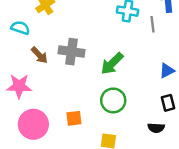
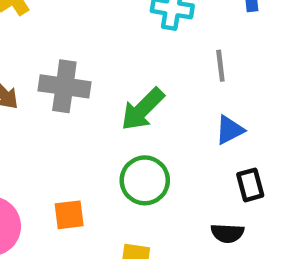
gray line: (153, 24) -> (220, 66), moved
blue triangle: (167, 71) -> (230, 130), moved

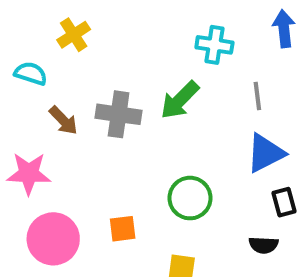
green arrow: (142, 109) -> (180, 100), moved
blue triangle: (230, 130) -> (266, 153), size x1.5

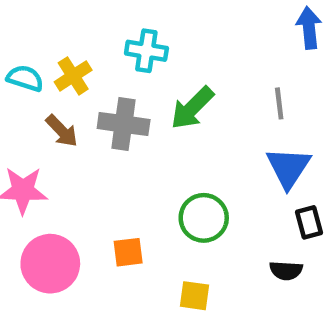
yellow cross: (74, 35) -> (73, 76), moved
cyan cross: (214, 45) -> (146, 51), moved
blue triangle: (266, 153) -> (288, 168), turned -30

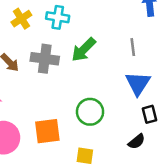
yellow cross: (73, 76) -> (21, 19), moved
orange square: (128, 252) -> (47, 131), size x1.5
black semicircle: (286, 271) -> (137, 142), turned -42

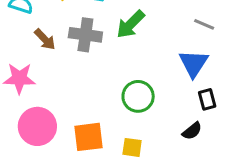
gray line: (133, 47) -> (204, 24), moved, turned -60
orange square: (47, 131) -> (88, 137), moved

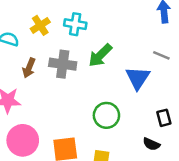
brown arrow: (45, 39) -> (29, 68), turned 66
blue triangle: (194, 63) -> (138, 78), moved
black semicircle: (192, 131) -> (151, 144), turned 63

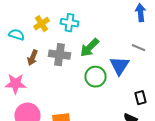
green circle: (106, 115) -> (96, 77), moved

